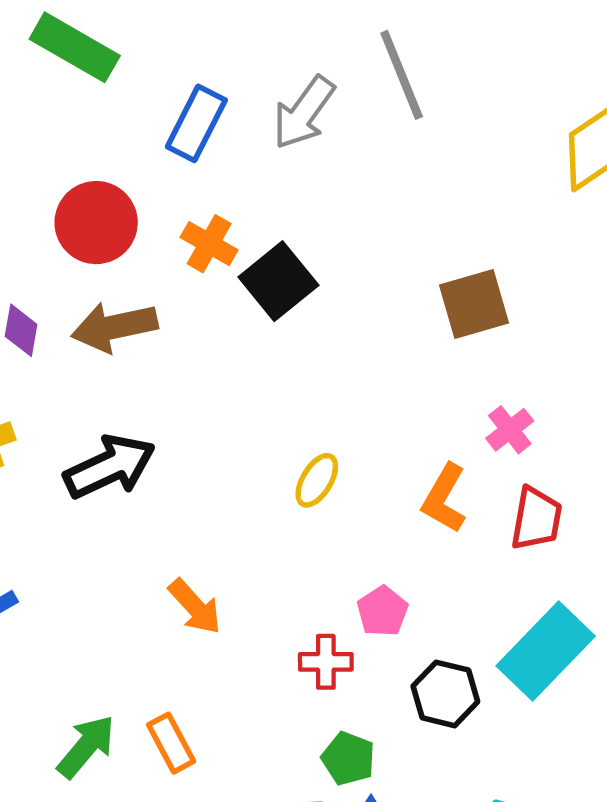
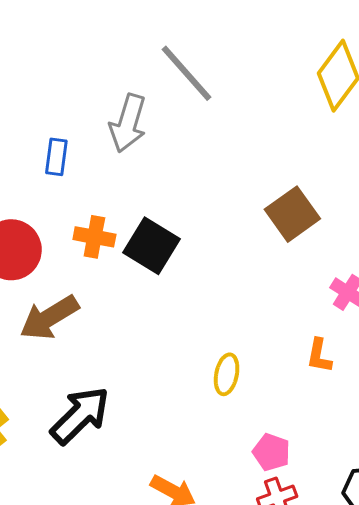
blue rectangle: (196, 123) -> (56, 157), size x0.7
orange L-shape: (444, 498) -> (319, 356), size x0.7
pink pentagon: (382, 611) -> (272, 452), moved

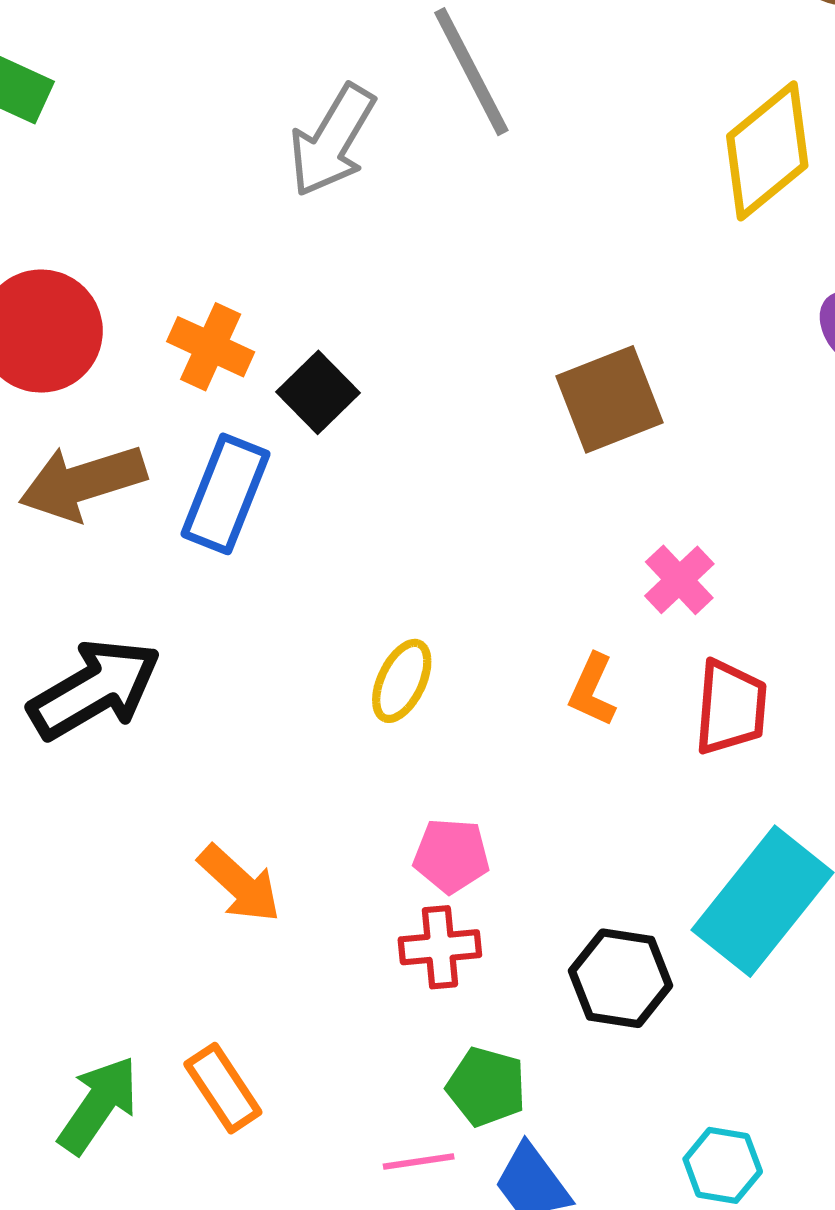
blue rectangle: (56, 157) -> (225, 494), moved, size x1.5
black square: (152, 246) -> (318, 392), size x0.7
pink pentagon: (272, 452) -> (451, 856), turned -30

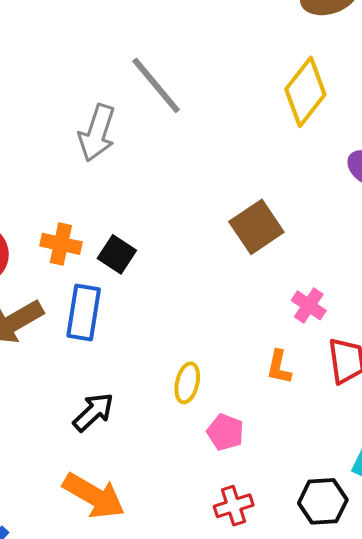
black arrow: (95, 689) -> (93, 412), moved, size x0.7
pink pentagon: (451, 856) -> (225, 432), moved, turned 30
orange arrow: (239, 884) -> (94, 496), moved, size x1.4

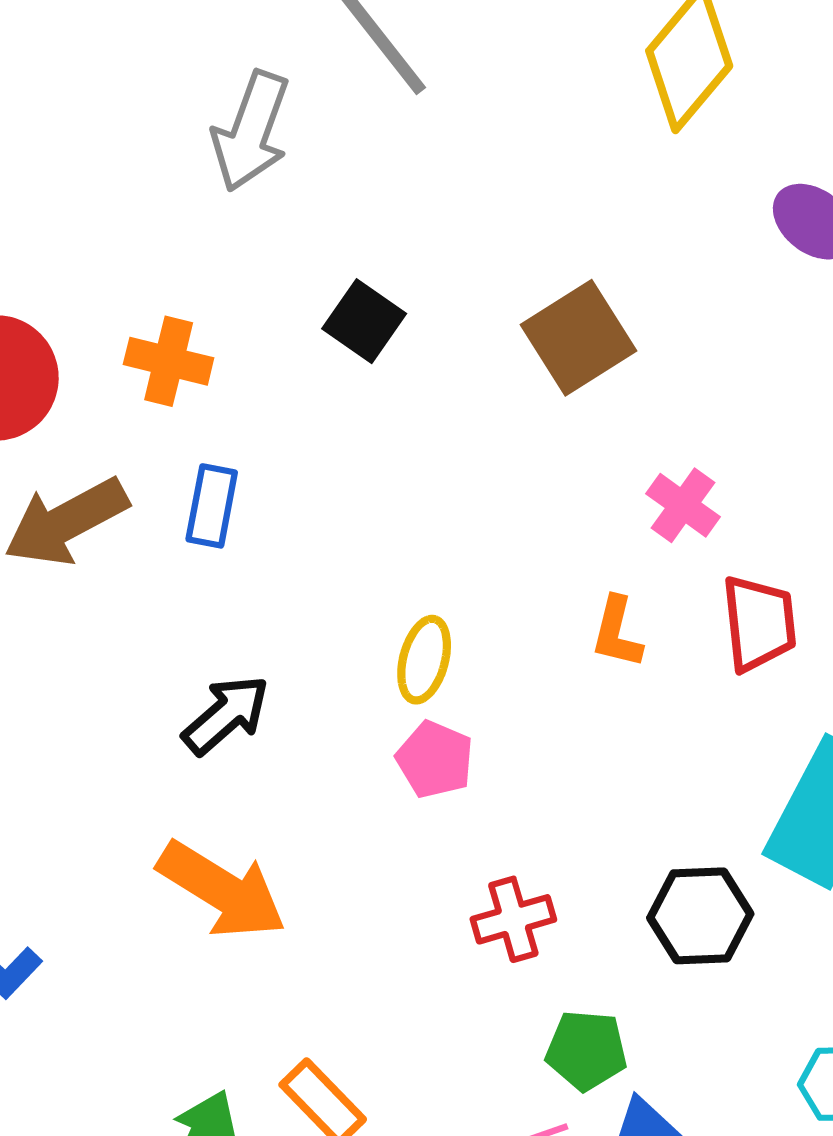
black square: (117, 254) -> (364, 321), moved
blue rectangle: (84, 312) -> (212, 506), size x0.7
pink pentagon: (225, 432) -> (435, 759), moved

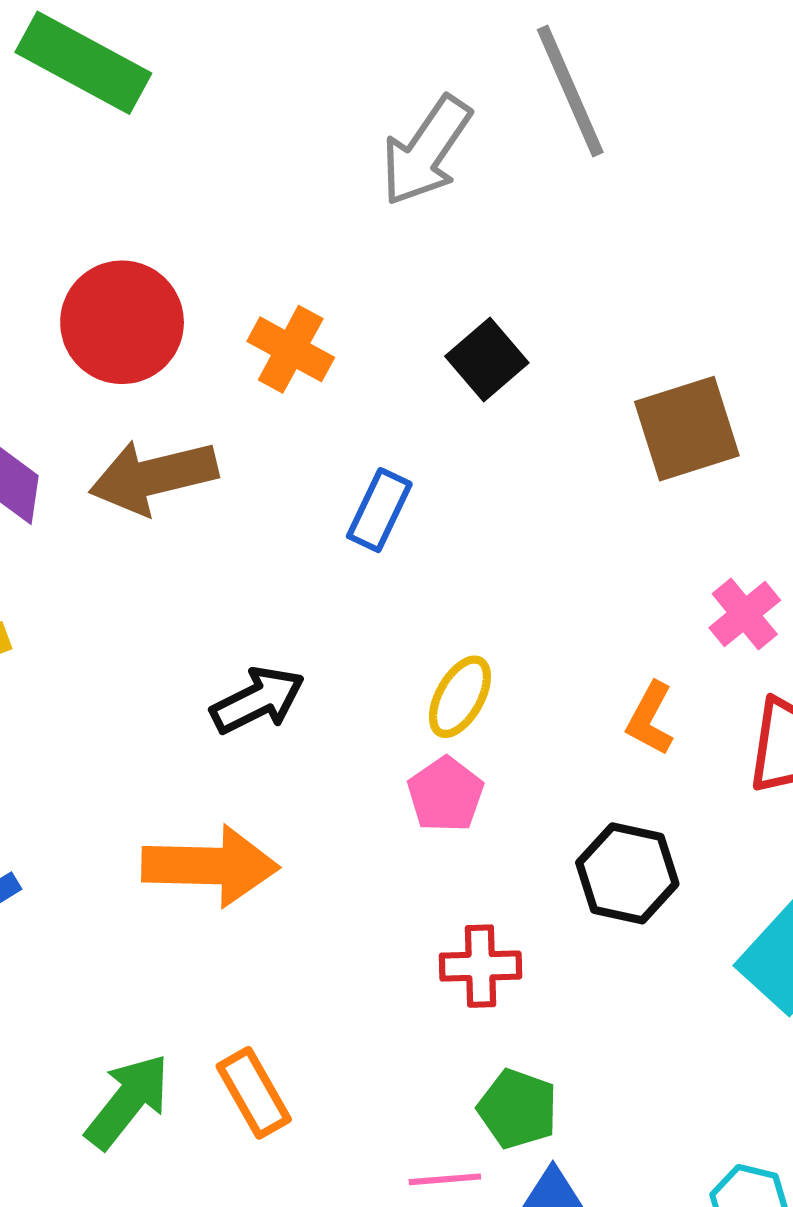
blue rectangle: (212, 506) -> (379, 510), moved
orange arrow: (222, 890) -> (210, 866), turned -45
black hexagon: (700, 916) -> (627, 873), moved

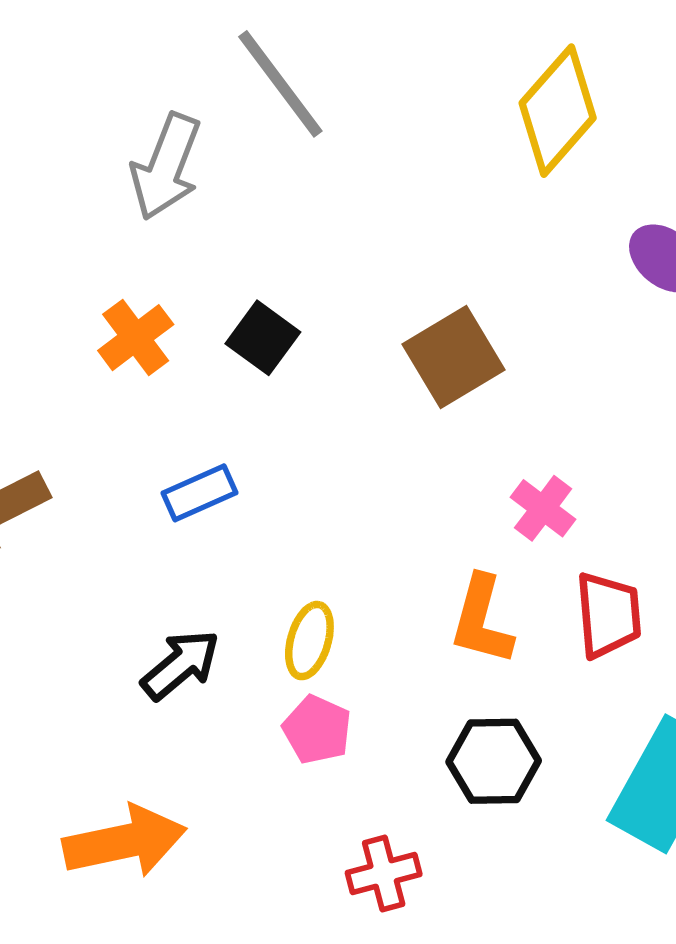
orange cross: (291, 349) -> (136, 338), moved, turned 38
blue rectangle: (379, 510) -> (200, 493), turned 54
black arrow: (258, 700) -> (181, 665), moved
orange L-shape: (650, 719) -> (482, 620), size x1.4

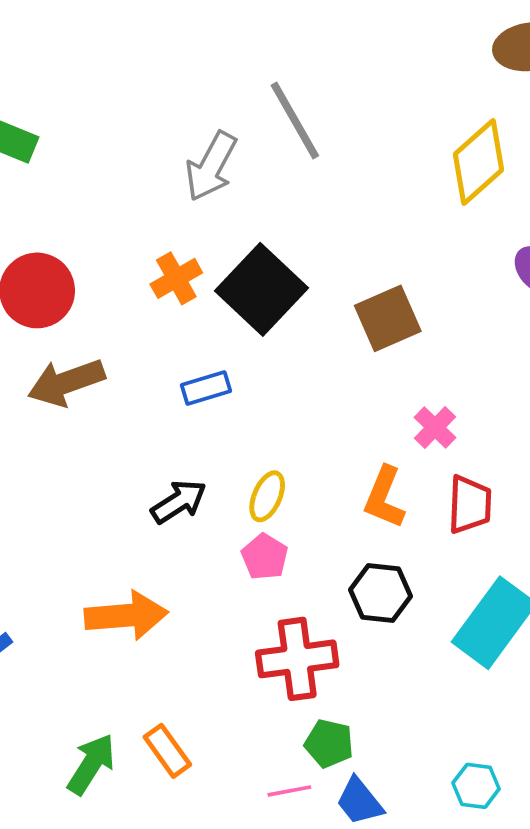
black square: (263, 338) -> (262, 289), size x1.8
red cross: (384, 874) -> (297, 659), size x1.6

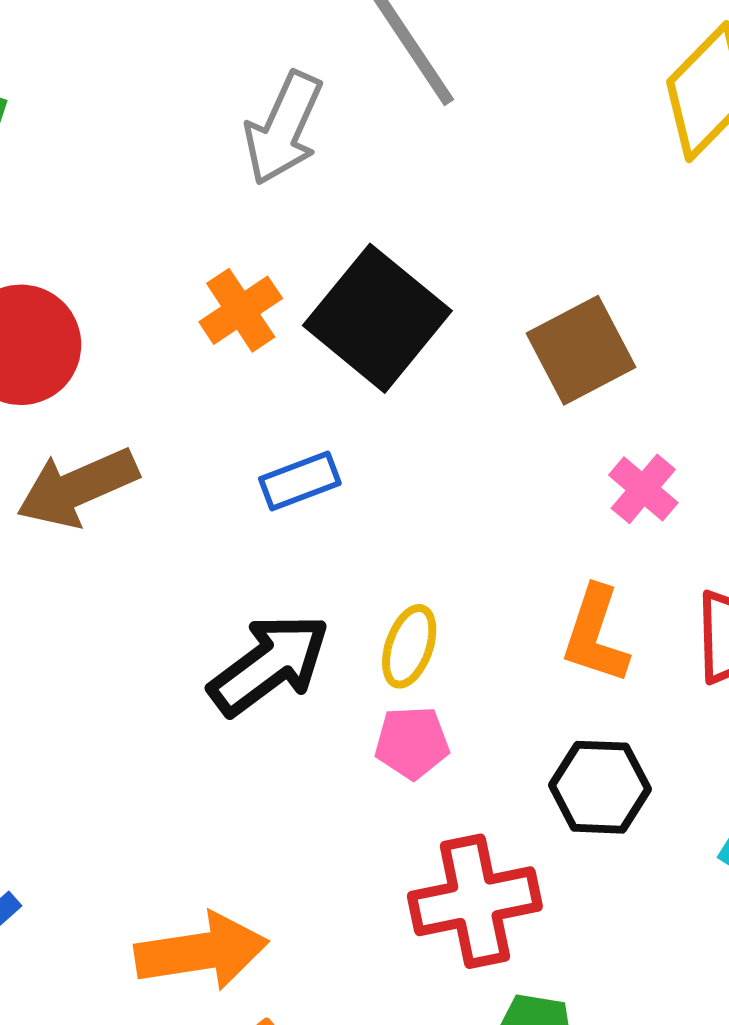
pink cross: (435, 427) -> (643, 489), moved
black arrow: (179, 502) -> (269, 665), size x1.4
pink pentagon: (265, 557) -> (412, 743), turned -30
orange arrow: (126, 616) -> (202, 951), moved

